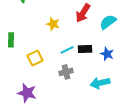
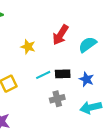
gray cross: (66, 72) -> (57, 99), moved
cyan arrow: (100, 83) -> (91, 107), moved

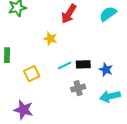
red arrow: (60, 35) -> (69, 14), moved
cyan semicircle: (88, 45) -> (108, 14), moved

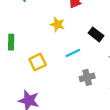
black rectangle: (83, 64) -> (96, 34), moved, turned 40

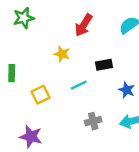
black rectangle: (96, 34) -> (104, 65), turned -48
gray cross: (87, 77) -> (93, 121), moved

